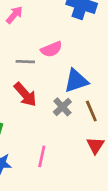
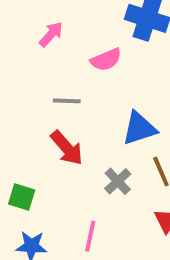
pink semicircle: (51, 49) -> (106, 60), moved
gray cross: (62, 107) -> (118, 181), moved

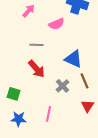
blue triangle: (139, 128) -> (74, 59), turned 42

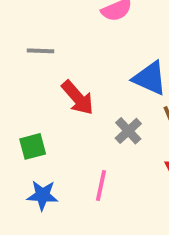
gray line: (37, 45) -> (40, 51), moved
green square: (14, 94) -> (33, 146), turned -32

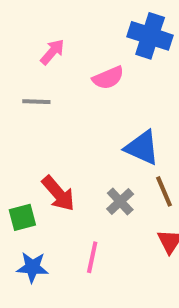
gray line: (40, 51) -> (36, 102), moved
red arrow: (78, 98) -> (58, 193), moved

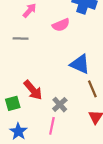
gray cross: (120, 201) -> (60, 105), moved
blue star: (32, 267) -> (18, 131), turned 30

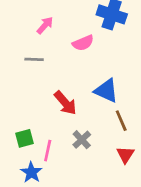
red arrow: (33, 90) -> (65, 103), moved
pink line: (52, 126) -> (48, 151), moved

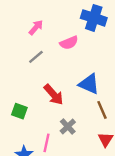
gray line: (34, 59) -> (36, 57), moved, turned -42
green square: (25, 138) -> (19, 111), moved, turned 35
pink line: (48, 151) -> (47, 143), moved

